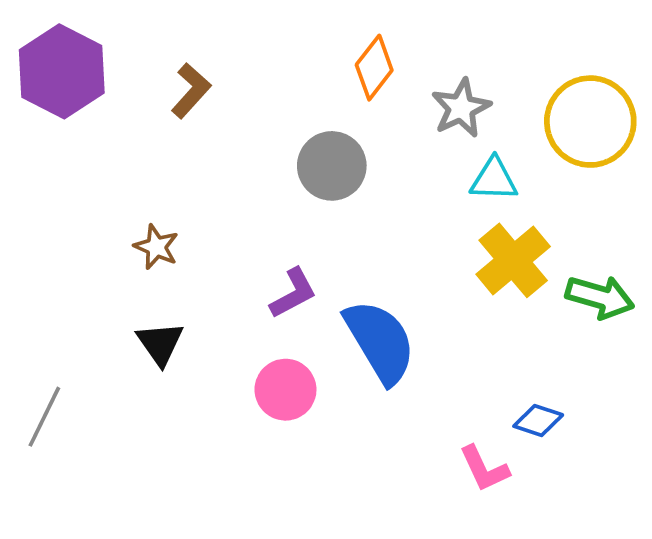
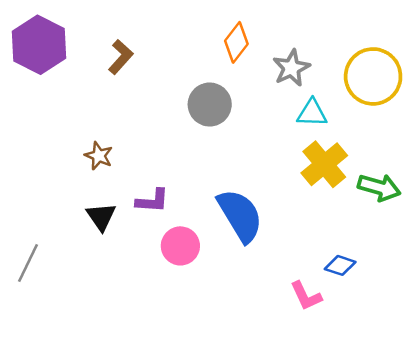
purple L-shape: (293, 293) -> (152, 201), moved, turned 32

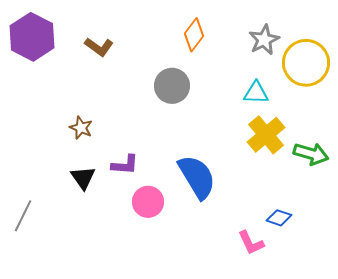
brown L-shape: (121, 57) -> (99, 47), turned 84
gray star: (291, 68) -> (264, 40), moved

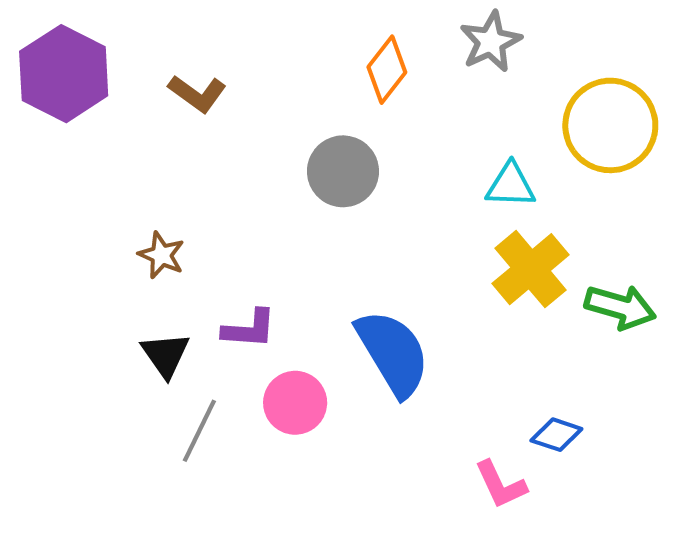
gray star: (264, 40) -> (491, 42), moved
gray line: (23, 216) -> (199, 431), moved

